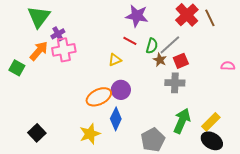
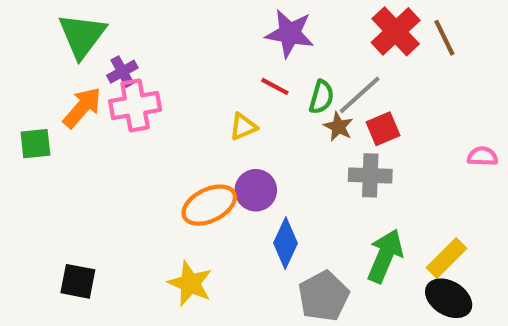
pink semicircle: (228, 66) -> (483, 156), moved
green square: (17, 68) -> (35, 144), turned -35
blue diamond: (116, 119) -> (285, 243), moved
black square: (37, 133) -> (78, 281), turned -36
yellow star: (90, 134) -> (190, 283), turned -30

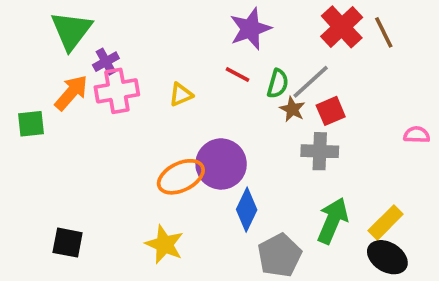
purple star: (290, 33) -> (250, 29), turned -30
yellow triangle: (243, 127) -> (181, 95), moved
purple circle: (256, 190) -> (221, 164), size x1.4

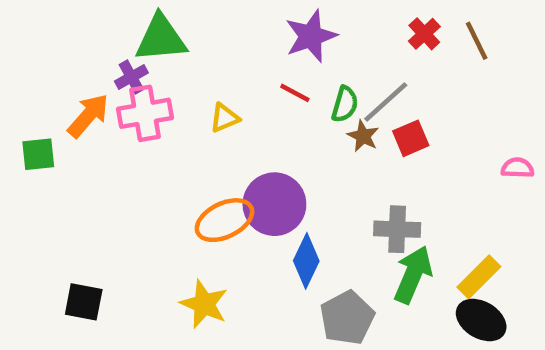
red cross: (342, 27) -> (424, 34), size x0.6
green triangle: (71, 31) -> (161, 38), moved, turned 48
gray cross: (320, 151) -> (397, 229), moved

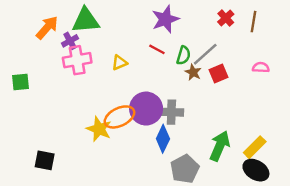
brown line: (477, 41) -> (254, 22), turned 35
orange arrow: (88, 116) -> (47, 28), moved
pink semicircle: (517, 168) -> (261, 67), moved
gray cross: (397, 229) -> (171, 112), moved
yellow star: (204, 304) -> (99, 129), moved

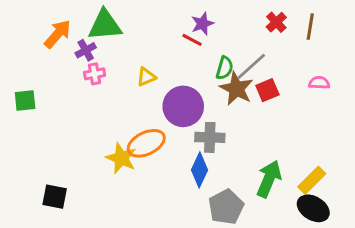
purple star: (165, 19) -> (202, 24), size x0.7
red line: (157, 49) -> (192, 40), moved
pink cross: (77, 60) -> (95, 74), size x0.6
brown star: (193, 72) -> (236, 89), size x1.6
purple circle: (146, 109) -> (183, 106), moved

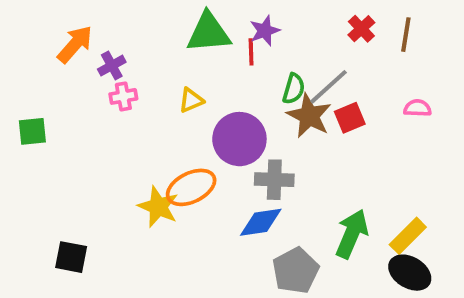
green triangle: (105, 25) -> (209, 33), moved
red line: (192, 40) -> (251, 52), turned 60
blue diamond: (199, 170) -> (261, 222), turned 56

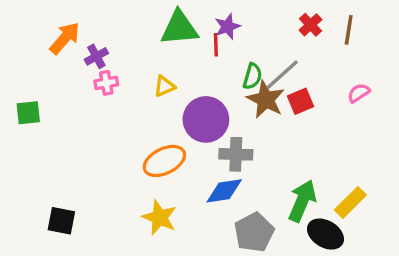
pink semicircle: (417, 108) -> (359, 93), turned -35
yellow star: (158, 207) -> (159, 217), moved
black ellipse: (410, 273) -> (325, 234), moved

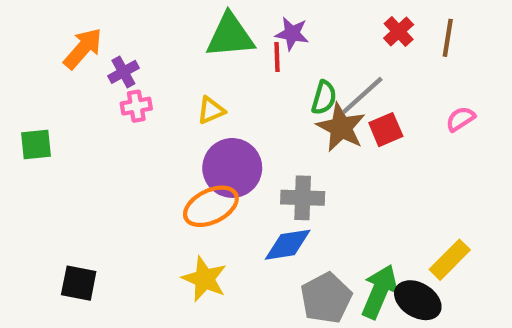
purple star: (227, 26) -> (292, 34), turned 30
purple circle: (206, 119) -> (232, 168), moved
green arrow: (302, 201) -> (379, 292), moved

